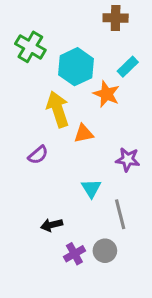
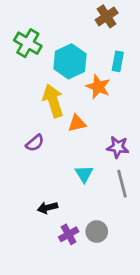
brown cross: (116, 18) -> (107, 16), turned -35
cyan rectangle: (128, 67) -> (118, 61), turned -36
gray line: (120, 214) -> (122, 184), moved

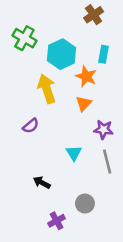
orange triangle: (77, 123) -> (84, 104), moved, turned -35
black arrow: (48, 208) -> (42, 183), turned 42
purple cross: (69, 234) -> (57, 221), moved

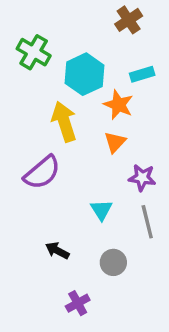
cyan rectangle: (103, 54) -> (142, 74), turned 63
purple semicircle: (31, 126) -> (42, 173), size x1.6
gray circle: (85, 204) -> (113, 262), moved

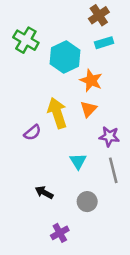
cyan rectangle: (142, 74) -> (104, 43), moved
yellow arrow: (64, 122) -> (57, 113), moved
purple semicircle: (42, 173) -> (32, 133), size x0.6

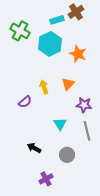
cyan rectangle: (104, 43) -> (57, 20), moved
orange star: (91, 80) -> (78, 54), moved
yellow arrow: (57, 113) -> (44, 87), size x0.6

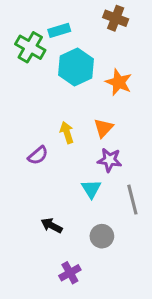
brown cross: (76, 12) -> (116, 18), turned -35
cyan rectangle: (57, 20) -> (59, 30), moved
purple star: (84, 105) -> (110, 160), moved

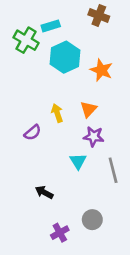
gray circle: (102, 236) -> (92, 220), moved

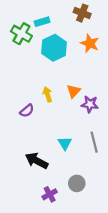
orange star: (101, 70) -> (90, 43), moved
purple star: (94, 136) -> (90, 104), moved
cyan triangle: (78, 161) -> (65, 143), moved
black arrow: (44, 192) -> (37, 161), size x1.5

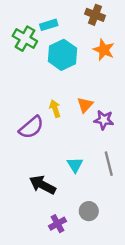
purple semicircle: (27, 111) -> (31, 127), size x1.5

